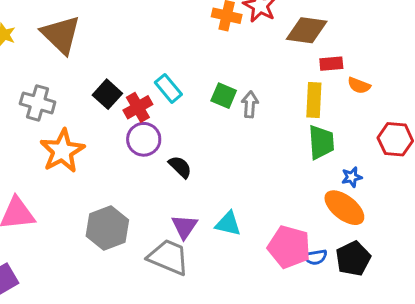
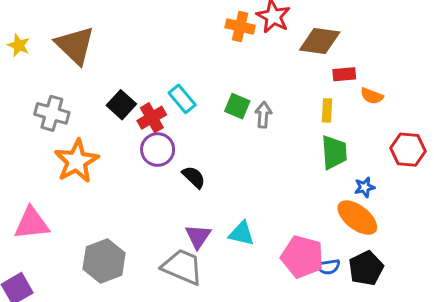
yellow rectangle: (314, 100) -> (327, 110), size x0.7
gray hexagon: (107, 228) -> (104, 261), moved

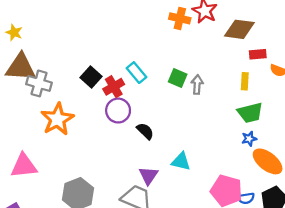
brown triangle: (75, 45) -> (21, 67), moved, turned -40
green trapezoid: (334, 152) -> (250, 113), turned 80
blue star: (365, 187) -> (249, 139), moved
cyan triangle: (242, 233) -> (181, 161), moved

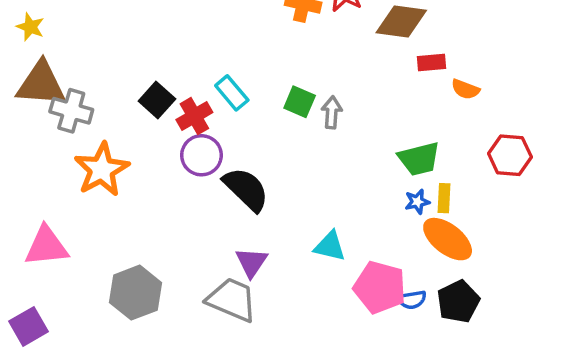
yellow rectangle: (245, 81) -> (444, 198), moved
black semicircle: (145, 131) -> (246, 189), size x1.6
cyan triangle: (181, 161) -> (330, 246), moved

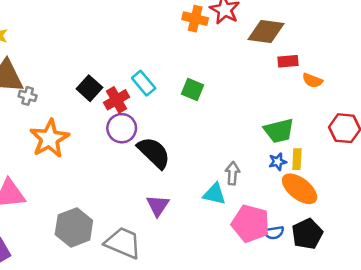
gray cross: (71, 111) -> (28, 96), size x0.6
gray arrow: (332, 112) -> (233, 173), moved
gray trapezoid: (232, 300) -> (123, 243), moved

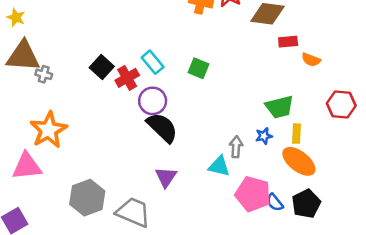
purple circle: (122, 128) -> (153, 101), moved
orange star: (49, 138) -> (49, 130), moved
blue star: (278, 162) -> (264, 136), moved
blue semicircle: (274, 233) -> (275, 202), turned 60

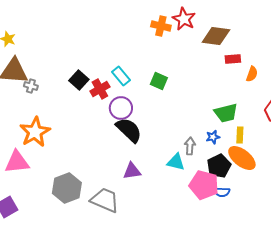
orange semicircle: (311, 60) -> (252, 74), turned -91
purple triangle: (166, 177) -> (132, 171), turned 48
blue semicircle: (275, 202) -> (222, 192), turned -49
black pentagon: (306, 204) -> (219, 166), moved

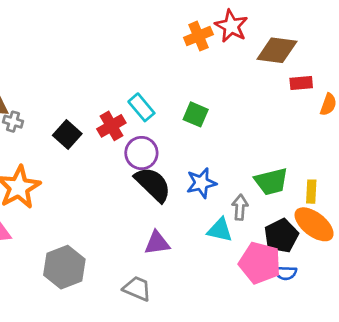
orange cross: (161, 26) -> (198, 36), turned -36
black square: (79, 80) -> (67, 134), moved
green trapezoid: (226, 113) -> (271, 182), moved
blue star: (213, 137) -> (201, 183), moved, size x1.5
gray trapezoid: (105, 200) -> (137, 289), moved, size x0.7

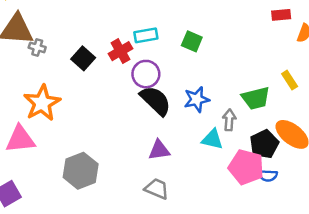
cyan rectangle: (141, 107) -> (146, 35), turned -60
yellow rectangle: (311, 192) -> (290, 80), moved, turned -36
gray trapezoid: (137, 289) -> (157, 189), moved

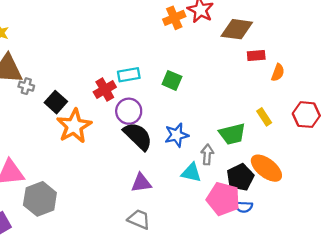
black square: (83, 58) -> (56, 102), moved
orange star: (42, 103) -> (74, 126), moved
gray hexagon: (81, 171) -> (40, 199), moved

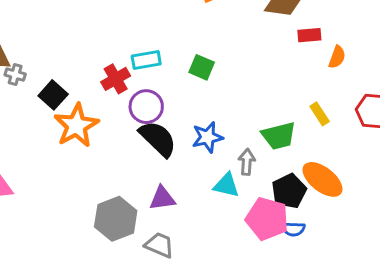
gray hexagon: (40, 199) -> (116, 219), moved

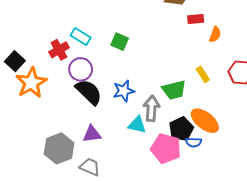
cyan rectangle: (146, 60) -> (81, 36), turned 42
gray arrow: (247, 162) -> (151, 108), size x1.4
blue semicircle: (293, 229) -> (194, 142), moved

